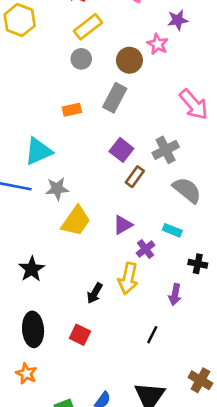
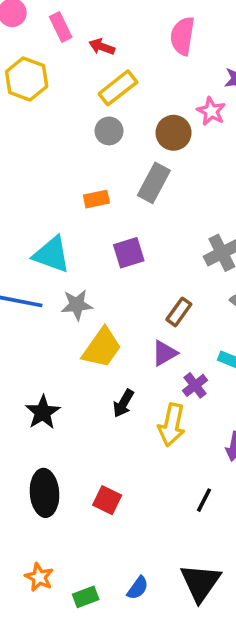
purple square: (121, 150) -> (129, 253), moved, turned 35
cyan triangle: (38, 151) -> (52, 255), turned 44
brown rectangle: (135, 177) -> (179, 312), moved
black arrow: (95, 293) -> (123, 403), moved
orange star: (26, 374) -> (39, 577), moved

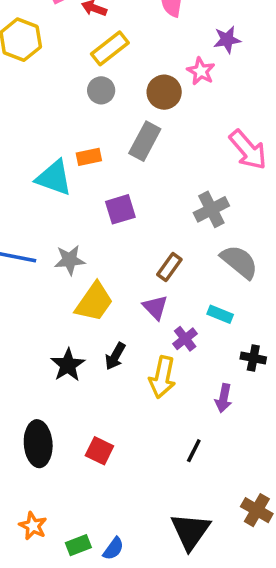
cyan triangle: (52, 255) -> (54, 178), moved
purple triangle: (165, 353) -> (155, 307), turned -44
black star: (43, 412) -> (68, 365), moved
blue semicircle: (138, 588) -> (113, 549), moved

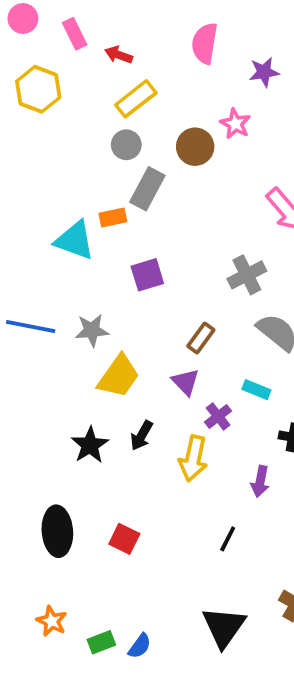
purple star: (227, 40) -> (264, 72), moved
gray rectangle: (145, 141) -> (147, 189), moved

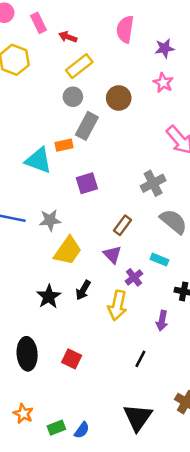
pink star: (235, 124) -> (163, 83), moved

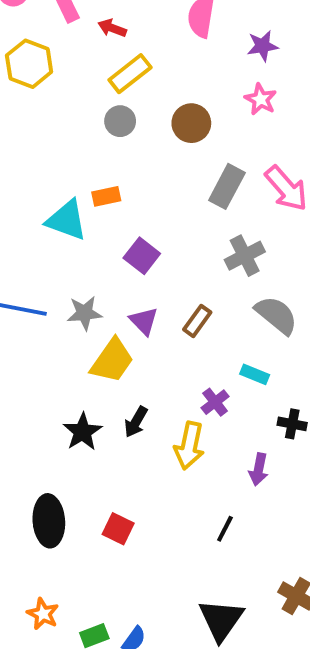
gray rectangle: (87, 126) -> (227, 186), moved
purple square: (87, 183) -> (142, 256), turned -35
purple triangle: (112, 255) -> (144, 321), moved

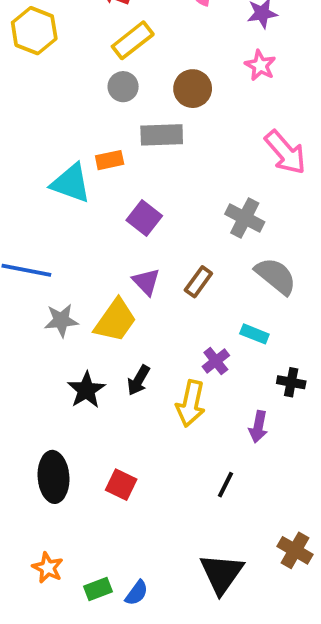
gray rectangle: (227, 186) -> (162, 135), moved, turned 60
gray cross: (245, 256) -> (245, 218), turned -36
gray star: (84, 313) -> (61, 320), moved

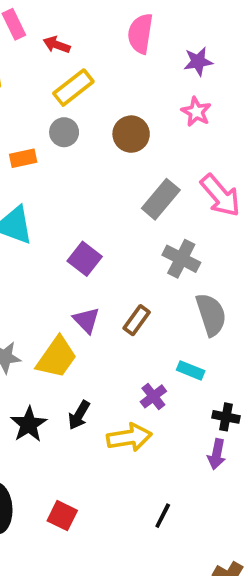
gray rectangle: (162, 135) -> (161, 199), moved, turned -48
orange rectangle: (110, 160) -> (23, 158), moved
gray semicircle: (276, 276) -> (211, 315), turned 33
yellow arrow: (191, 404) -> (129, 437), turned -111
purple arrow: (258, 427) -> (217, 454), moved

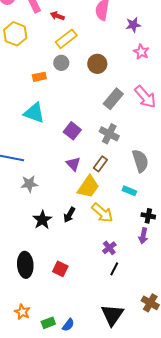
pink star: (196, 112) -> (141, 52), moved
gray cross: (181, 259) -> (109, 134), moved
yellow trapezoid: (57, 357) -> (88, 187), moved
purple cross: (153, 396) -> (109, 248), moved
yellow arrow: (129, 437) -> (102, 213), moved, turned 50

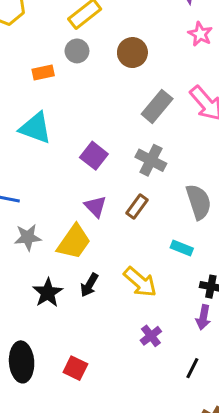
yellow trapezoid: (88, 187) -> (74, 242), moved
black line: (114, 269) -> (192, 368), moved

